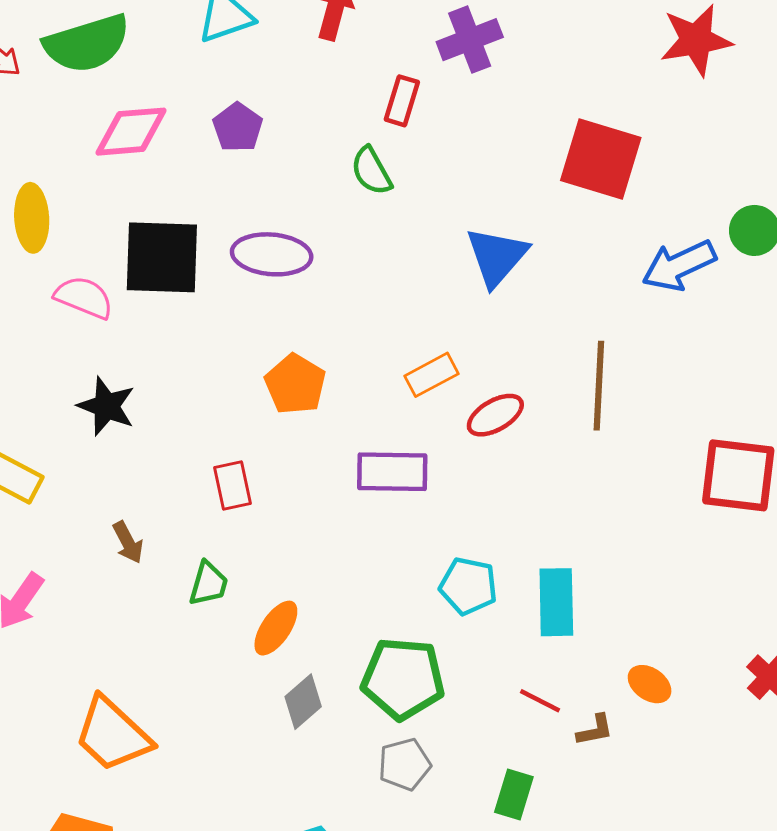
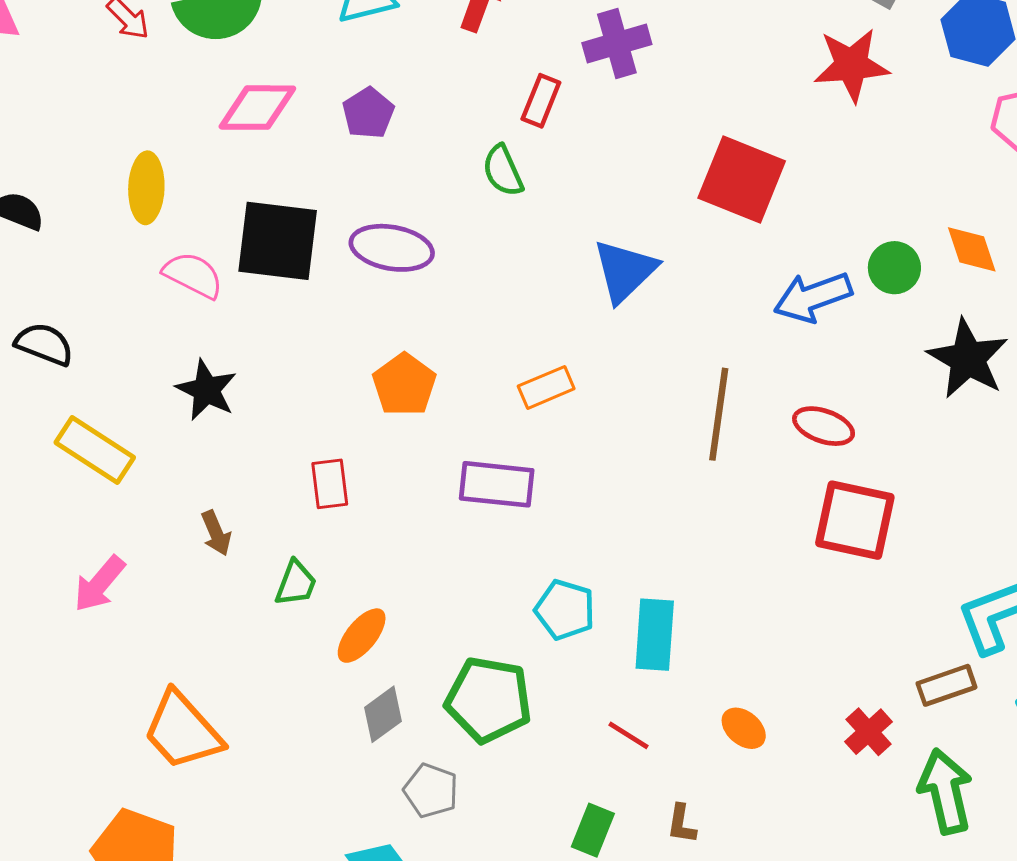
red ellipse: (495, 415) -> (824, 426), moved, turned 44
brown L-shape: (595, 730) -> (682, 824), moved, turned 105
gray pentagon: (405, 764) -> (431, 791), moved, turned 30

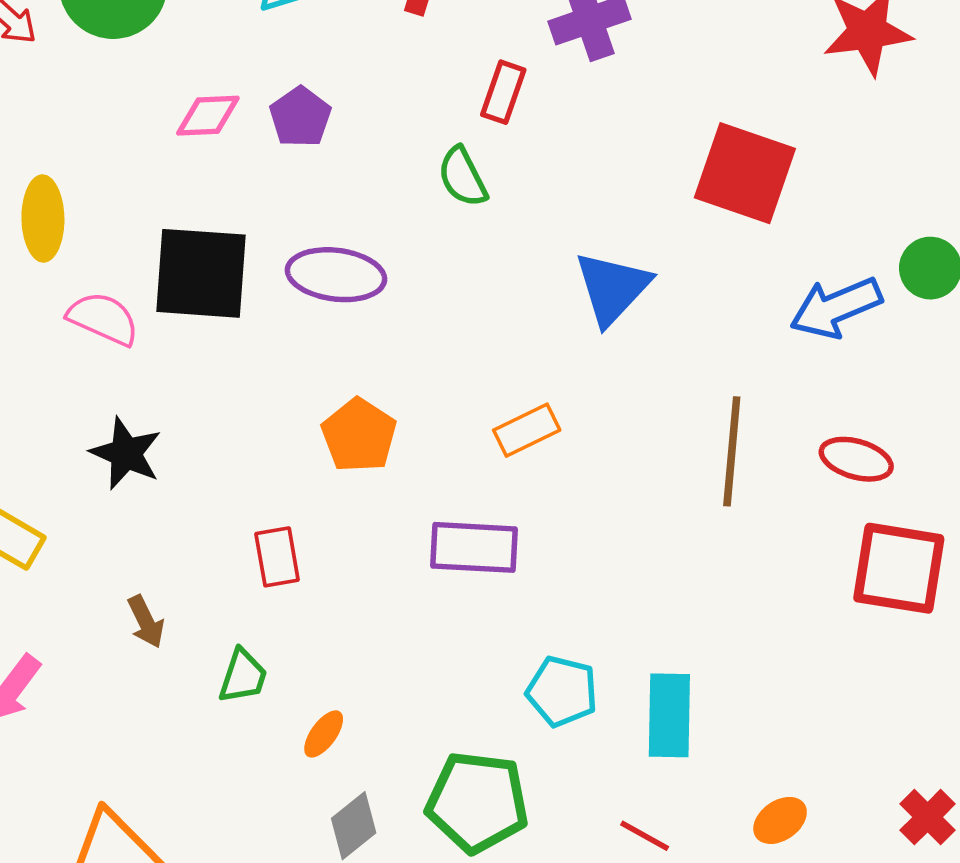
pink diamond: (257, 108) -> (208, 116), moved, size x0.7
orange ellipse: (362, 636) -> (324, 734), size x0.7
orange ellipse: (744, 728) -> (780, 820), turned -72

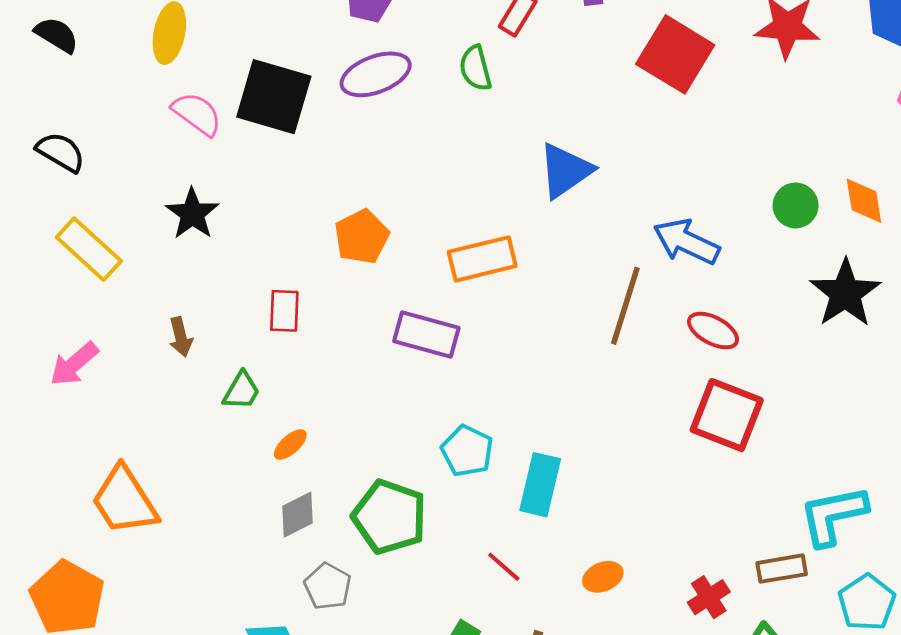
red square: (745, 173) -> (675, 54), moved
purple ellipse: (336, 275) -> (376, 74), moved, turned -40
blue arrow: (836, 308) -> (686, 242), moved, turned 36
orange rectangle: (527, 430) -> (482, 259), size x1.4

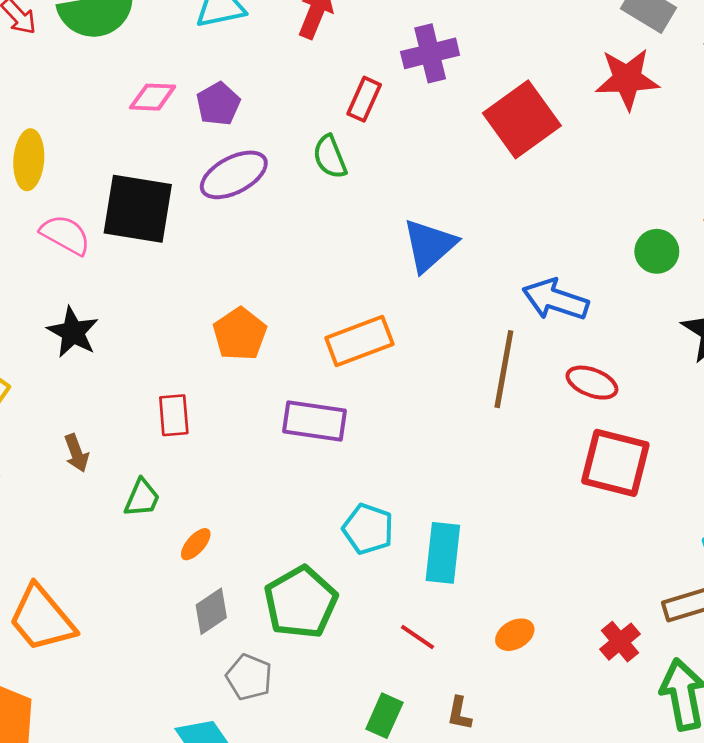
red square: (675, 54) -> (522, 119), turned 30
green pentagon: (389, 517) -> (301, 602), turned 30

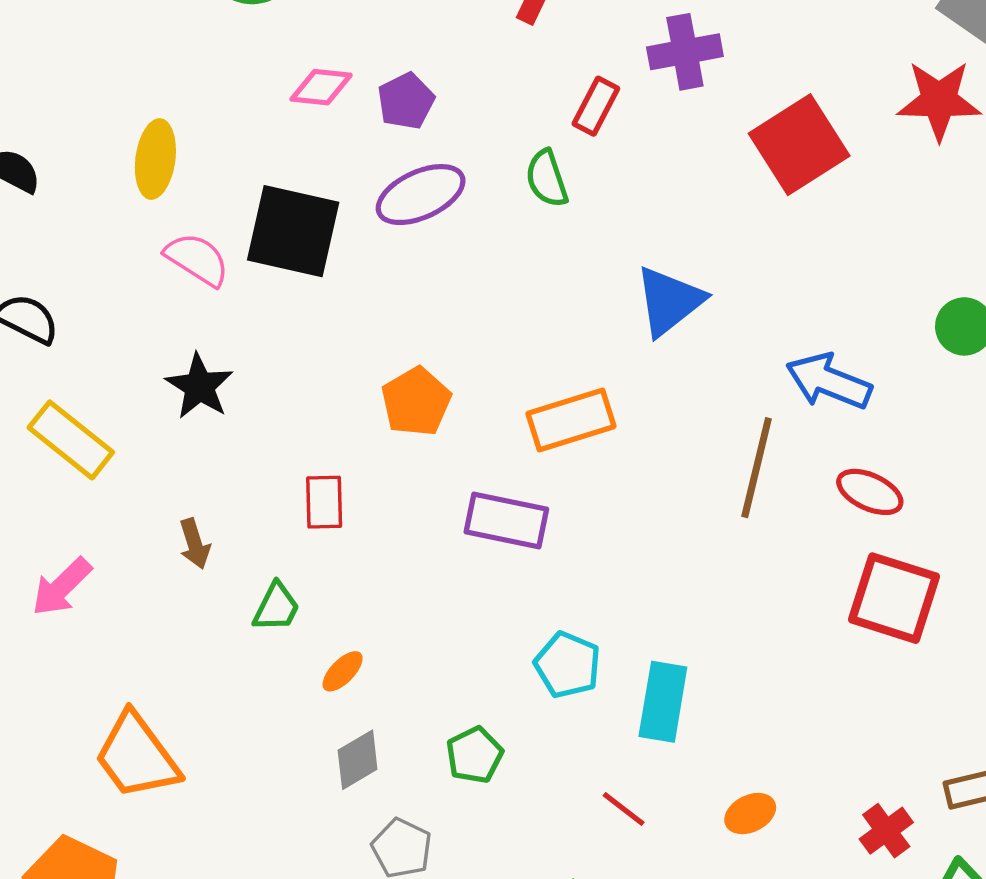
green pentagon: (301, 602) -> (474, 755), size x0.6

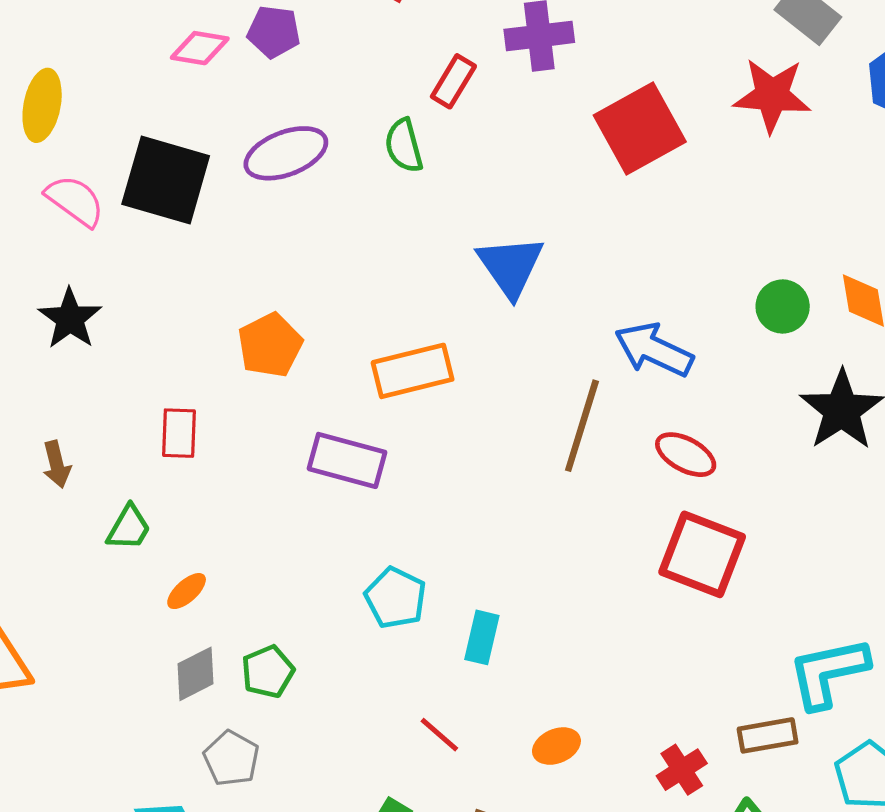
purple pentagon: (406, 101) -> (274, 32), moved, turned 30
blue triangle: (669, 301) -> (511, 266), turned -30
cyan rectangle: (663, 702) -> (482, 637), size x0.7
green pentagon: (474, 755) -> (268, 672), moved

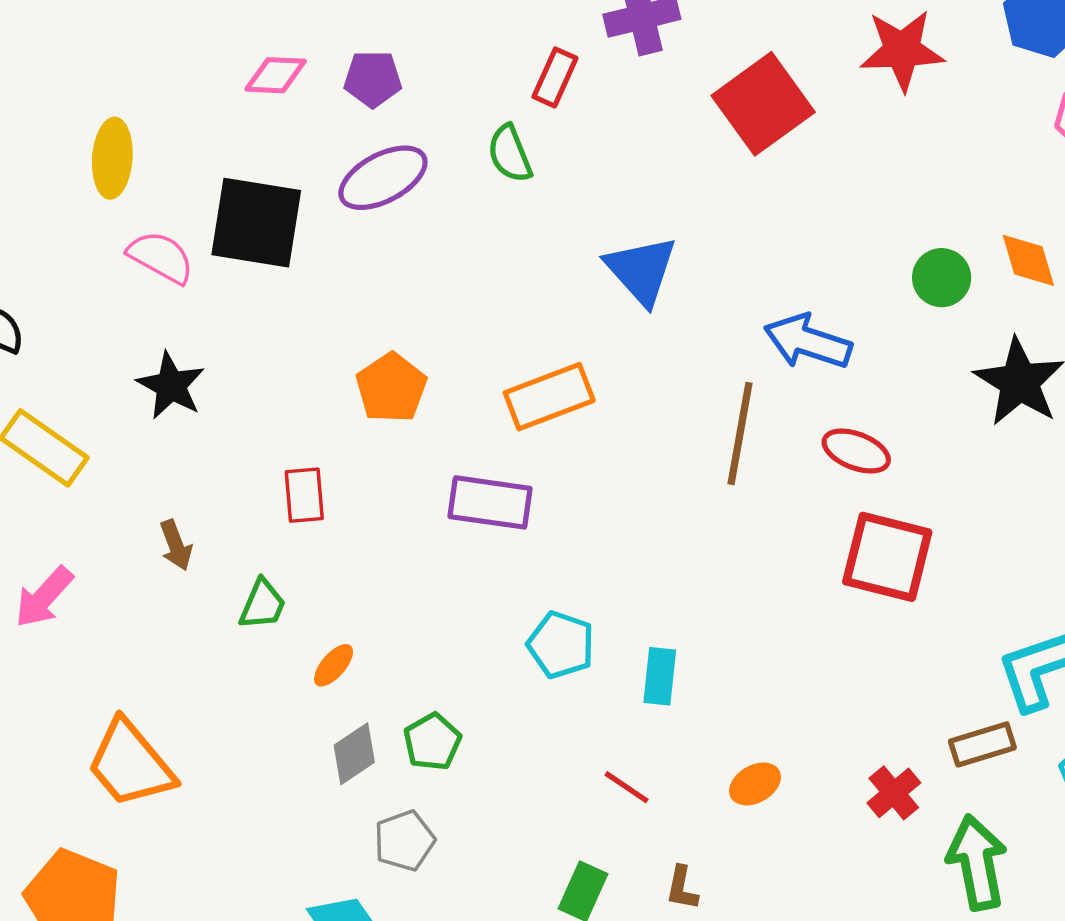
purple pentagon: (274, 32) -> (373, 79), moved
gray pentagon: (231, 758) -> (404, 841), turned 30

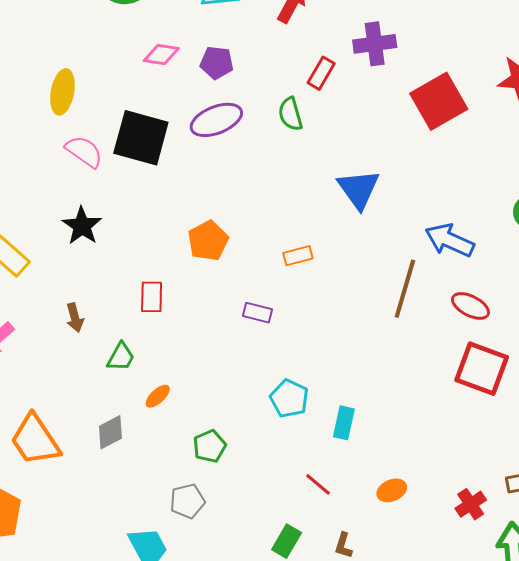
orange rectangle: (549, 397) -> (298, 256), size x0.6
purple rectangle: (490, 502) -> (257, 313), size x0.6
gray diamond: (354, 754) -> (110, 432), moved

